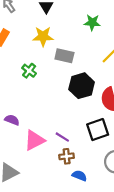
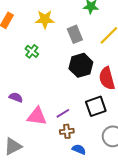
gray rectangle: (64, 56) -> (75, 34), moved, turned 54
purple line: (62, 137) -> (63, 113), turned -64
pink triangle: (34, 140) -> (37, 116), turned 35

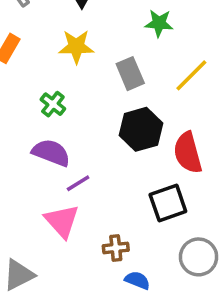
purple semicircle: (16, 97) -> (51, 153), moved, size x1.5
purple line: (63, 113) -> (78, 183), moved
pink triangle: (37, 116) -> (62, 221), turned 40

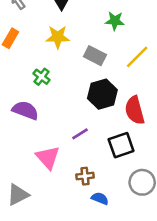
gray rectangle: (130, 74) -> (95, 56), turned -40
purple semicircle: (51, 153) -> (25, 110), moved
purple line: (78, 183) -> (80, 134), moved

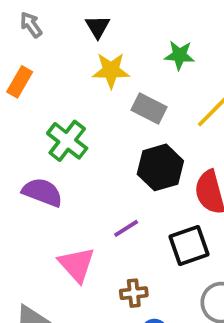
yellow star: (58, 37) -> (111, 70), moved
green cross: (42, 77) -> (67, 141), size x1.5

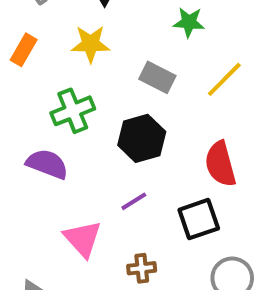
yellow star: (111, 70) -> (91, 44), moved
green cross: (67, 141) -> (73, 111), turned 30
black hexagon: (160, 167) -> (142, 138), moved

